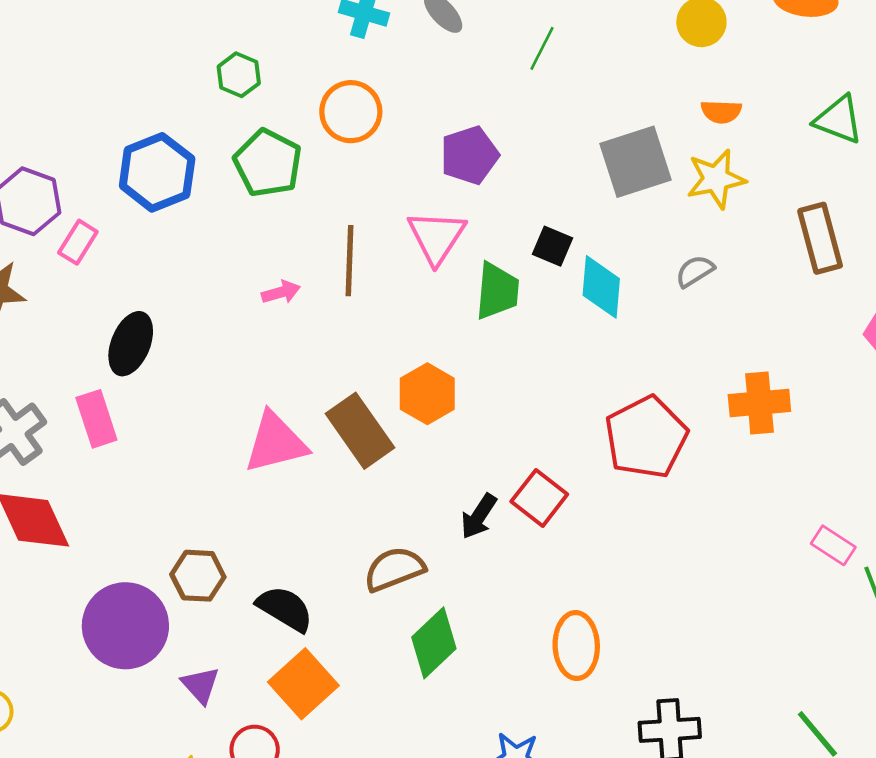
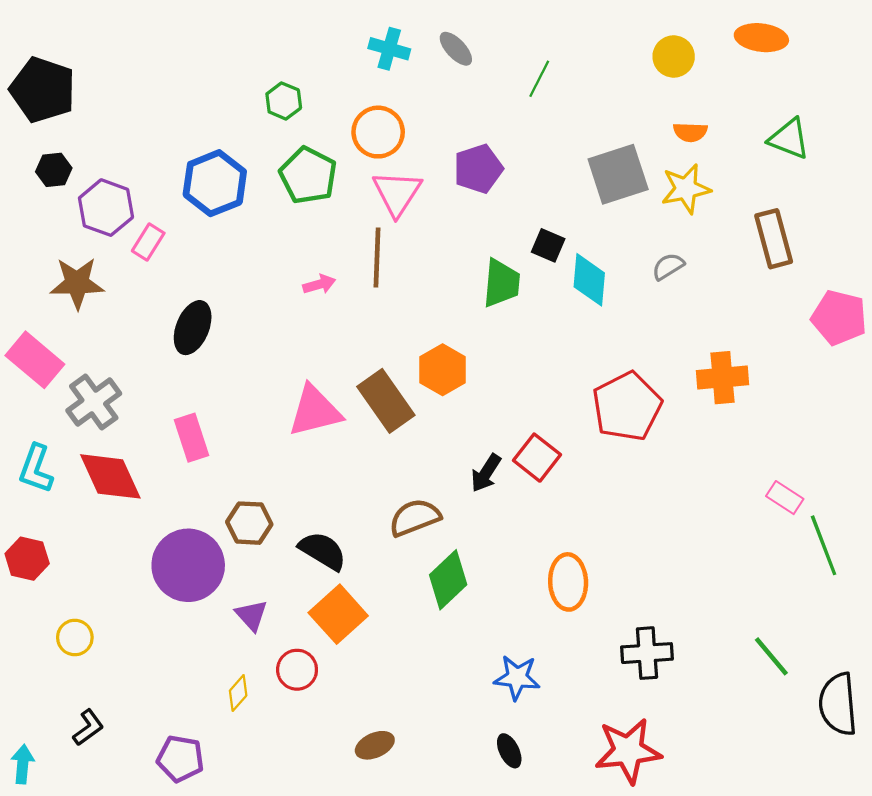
pink triangle: (436, 237) -> (397, 193), moved
pink rectangle: (96, 419) -> (191, 438), moved

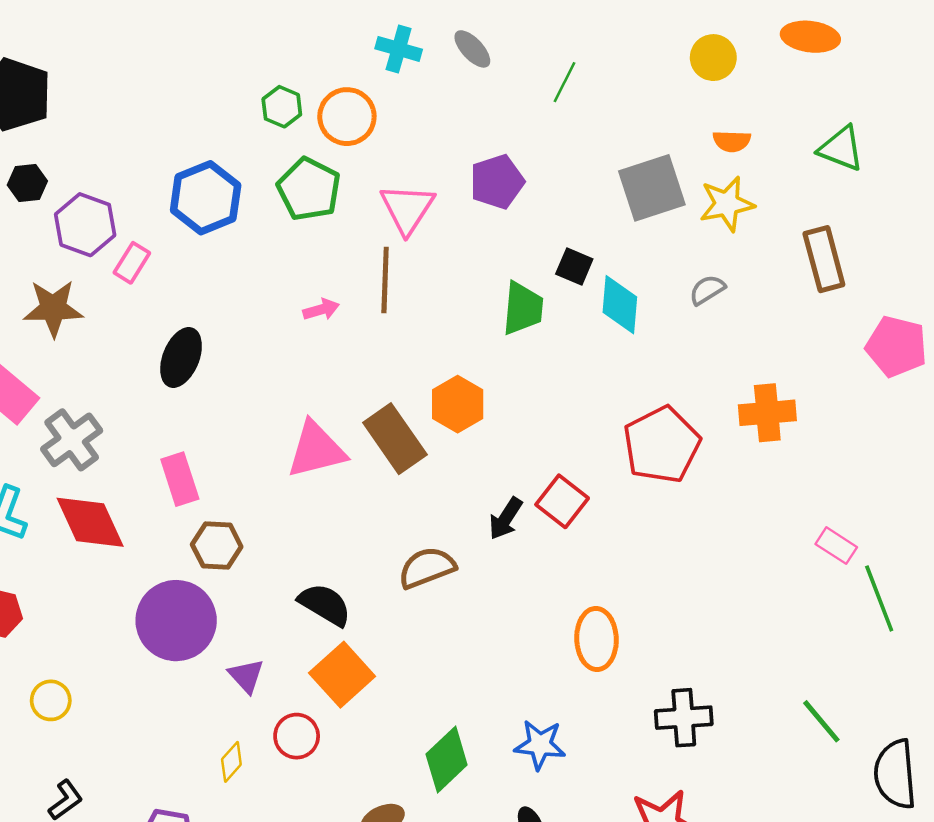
orange circle: (378, 132) -> (347, 117), moved
brown hexagon: (249, 523) -> (217, 546), moved
green diamond: (448, 580) -> (447, 759), moved

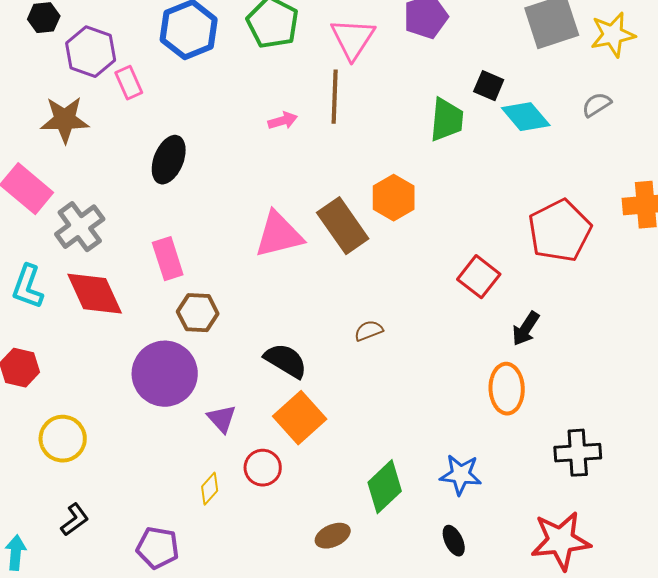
pink rectangle: (132, 263) -> (129, 83), turned -56
cyan diamond: (620, 305) -> (526, 117), turned -45
black arrow: (506, 519) -> (526, 329), moved
brown semicircle: (427, 568) -> (369, 331), size x0.6
yellow circle: (51, 700) -> (63, 439), size x1.4

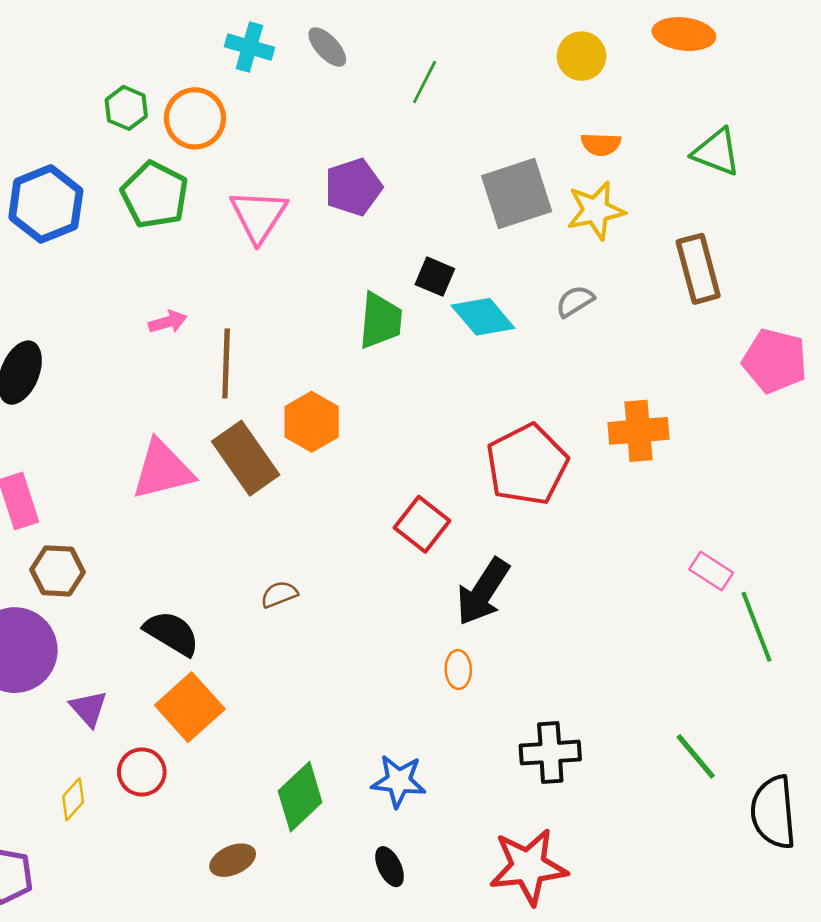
brown line: (335, 97) -> (226, 363), moved
black arrow: (526, 329) -> (483, 592), size x1.5
orange ellipse: (507, 389) -> (458, 670), size x0.6

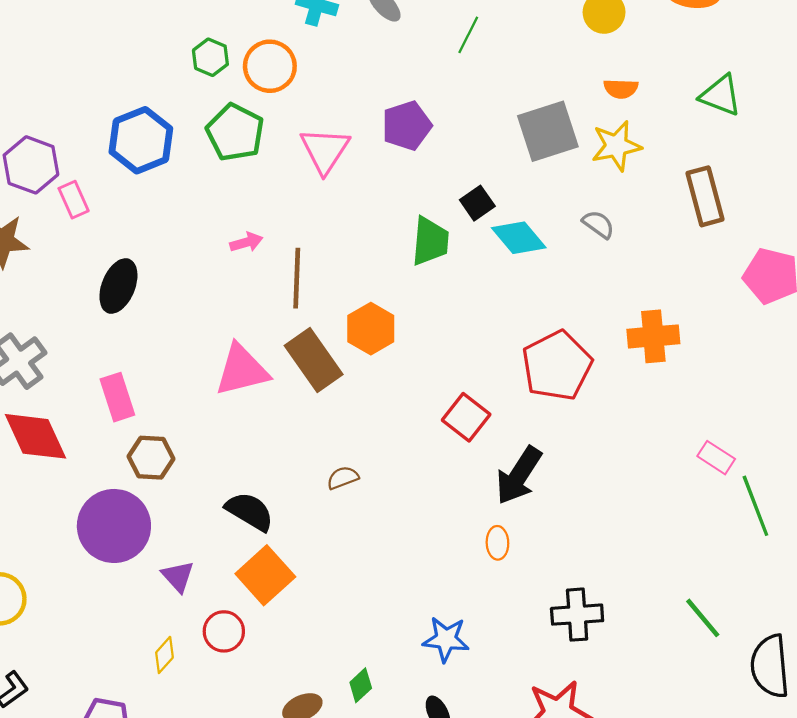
black square: (435, 277) -> (477, 203), turned 32
gray semicircle: (575, 301) -> (598, 224), turned 68
green diamond: (300, 797) -> (361, 685), moved, size x0.6

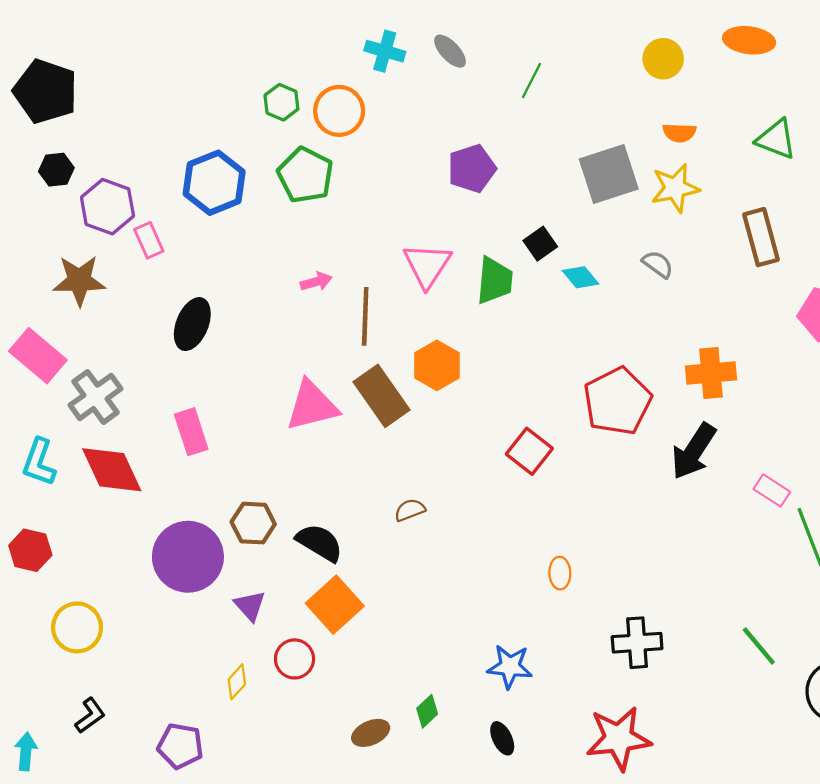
pink triangle: (325, 150) -> (427, 265), moved
cyan diamond: (519, 238) -> (580, 277), size x0.7
brown hexagon: (151, 458) -> (253, 523), moved
black arrow: (519, 476) -> (694, 451), moved

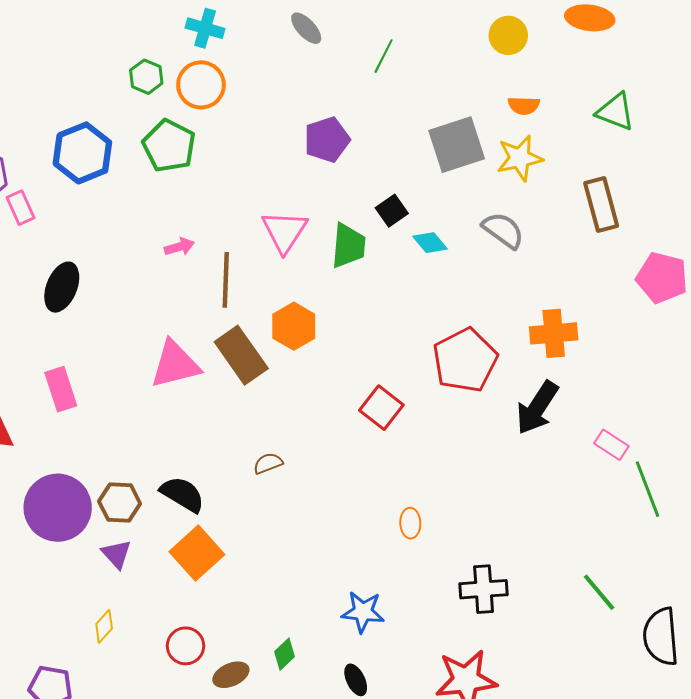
cyan cross: (385, 51) -> (205, 28), moved
gray semicircle: (658, 264) -> (503, 230), size x1.4
brown hexagon: (253, 523) -> (120, 503), moved
red circle: (295, 659) -> (186, 646), moved

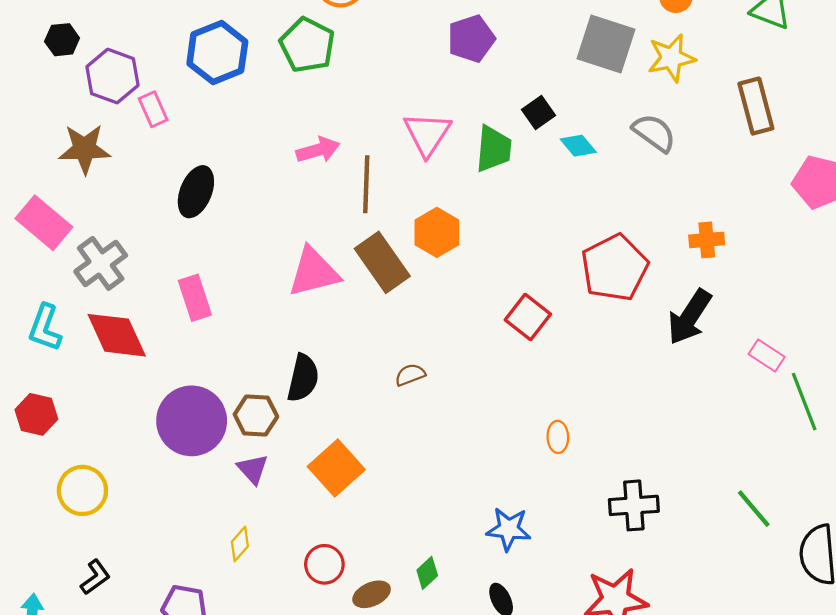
gray square: (457, 145) -> (606, 44), turned 36
pink arrow: (179, 247) -> (318, 150), size x1.4
orange cross: (554, 333) -> (707, 240), size x0.7
black semicircle: (182, 494) -> (303, 378), moved, turned 72

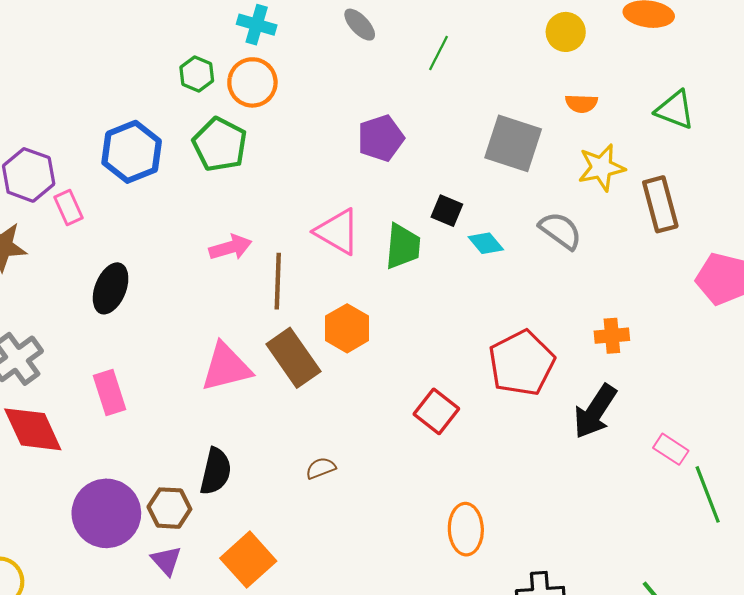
yellow star: (671, 58) -> (601, 168), moved
black square: (539, 112) -> (447, 211), turned -32
pink triangle: (427, 134) -> (338, 232), turned -33
orange ellipse: (558, 437) -> (466, 529), size x1.6

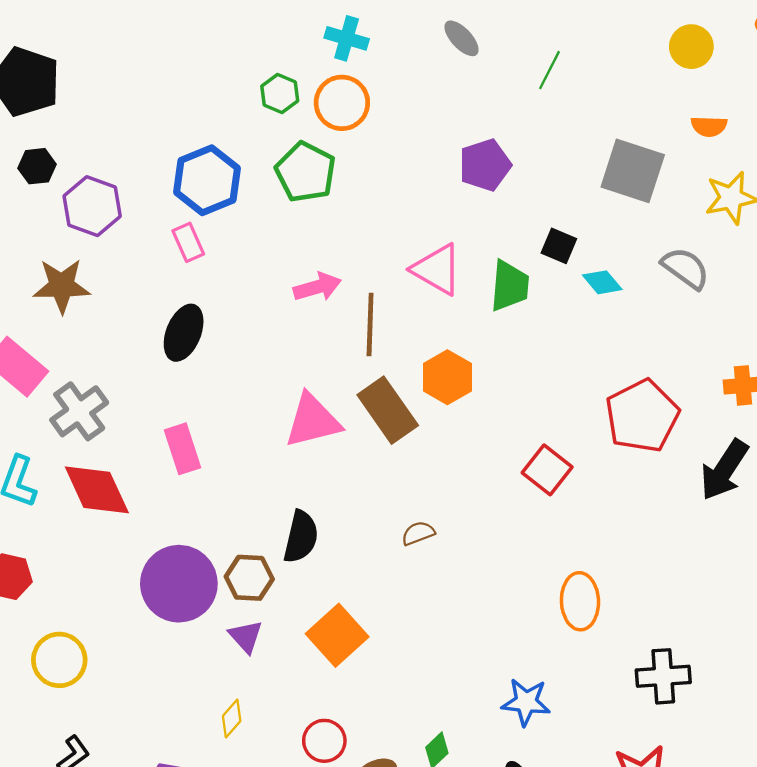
pink rectangle: (69, 207) -> (188, 242), moved

